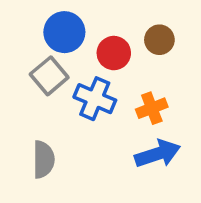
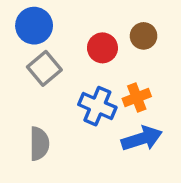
blue circle: (64, 32) -> (34, 26), moved
blue cross: (95, 99) -> (97, 106), moved

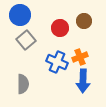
blue arrow: (142, 139) -> (83, 81), turned 110

